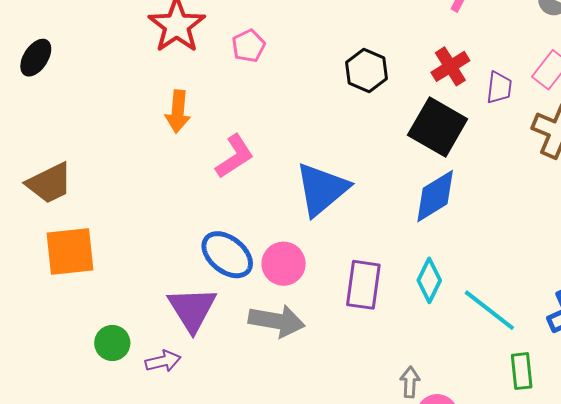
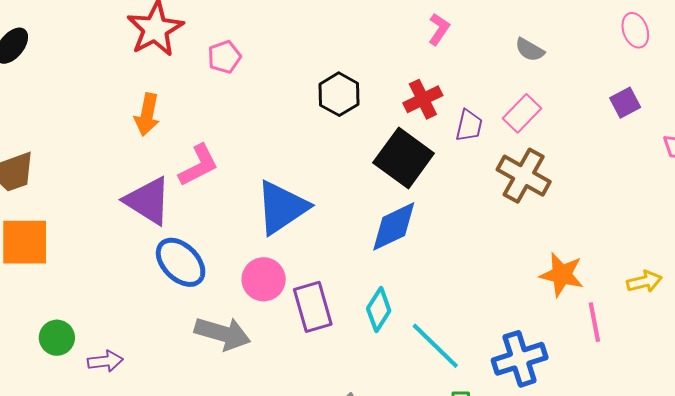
pink circle: (284, 264) -> (264, 279), moved
purple rectangle: (363, 285) -> (313, 307), turned -30
purple triangle: (192, 309) -> (148, 201), moved, turned -32

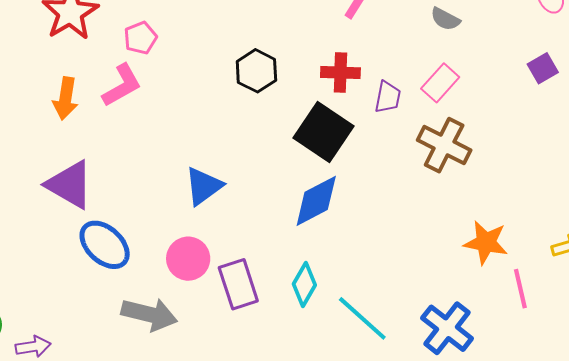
red cross: (423, 99) -> (340, 73), turned 30
pink L-shape: (199, 165) -> (122, 85), moved
blue triangle: (282, 207) -> (204, 186), size x0.7
blue cross: (520, 359) -> (447, 328), turned -32

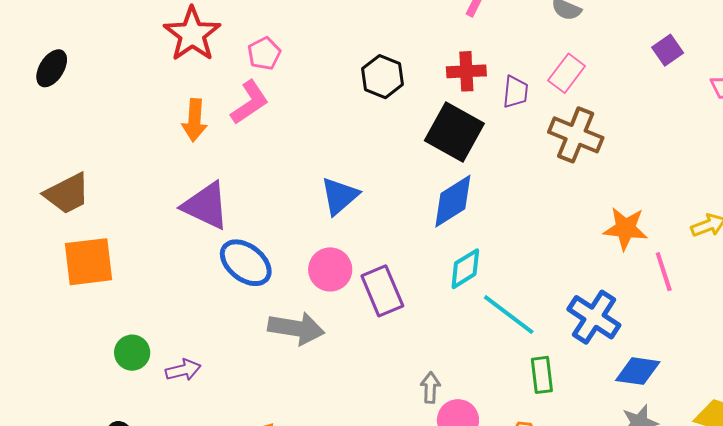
cyan diamond: (304, 284) -> (465, 269), moved, turned 33

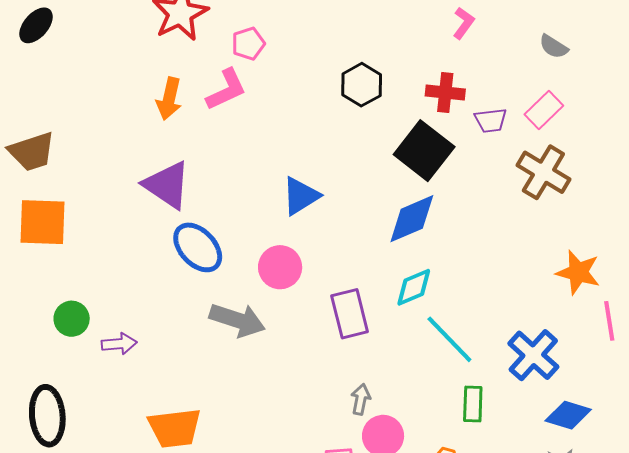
purple trapezoid: (515, 92) -> (491, 120), turned 68
purple rectangle: (382, 291) -> (350, 314), moved

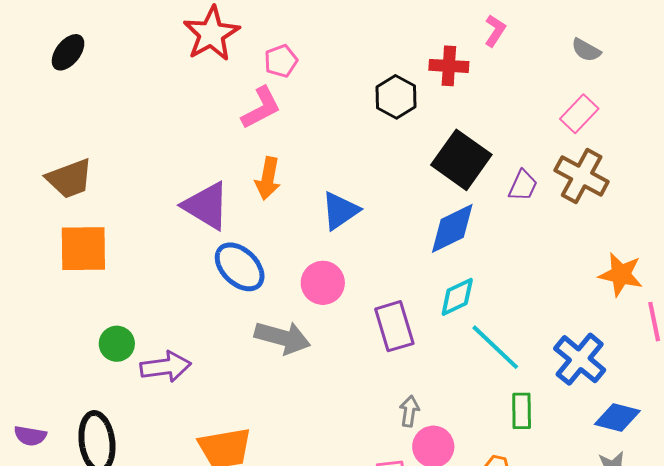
red cross: (445, 93) -> (449, 66), moved
orange arrow: (169, 99) -> (268, 178), moved
purple trapezoid: (491, 120) -> (523, 186), moved, turned -56
purple arrow: (119, 344) -> (166, 367), size x1.4

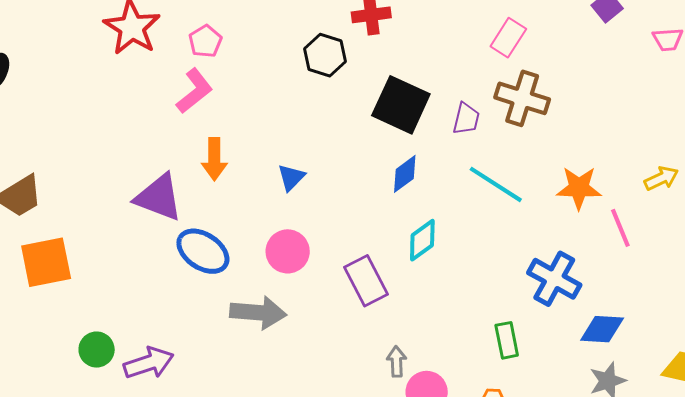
blue triangle: (340, 211) -> (291, 177), size x0.7
blue diamond: (452, 228) -> (405, 174), size x0.7
cyan line: (495, 347) -> (496, 184), moved

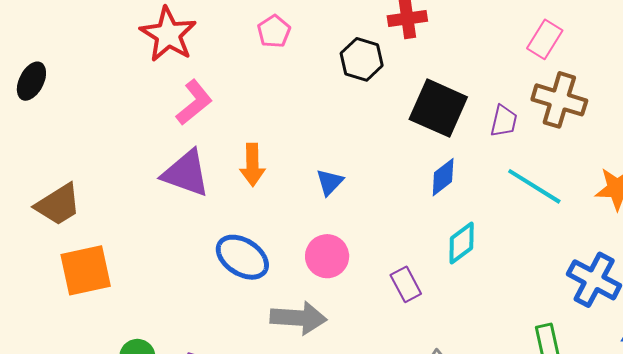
pink pentagon: (205, 41) -> (274, 31), moved
pink L-shape: (194, 91) -> (194, 102), moved
purple triangle: (159, 197) -> (186, 173), moved
purple rectangle: (366, 281) -> (406, 284), size x0.7

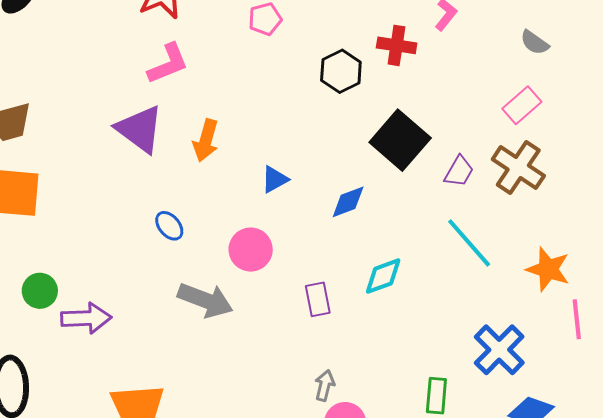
blue diamond: (443, 177) -> (348, 202), moved
blue ellipse: (242, 257) -> (169, 226), size x0.6

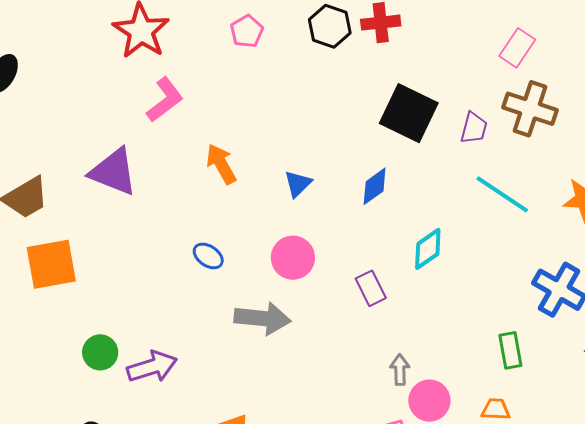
black hexagon: (341, 71) -> (330, 26), moved
purple triangle: (140, 129) -> (113, 172), moved
orange arrow: (206, 140) -> (221, 164), turned 150

